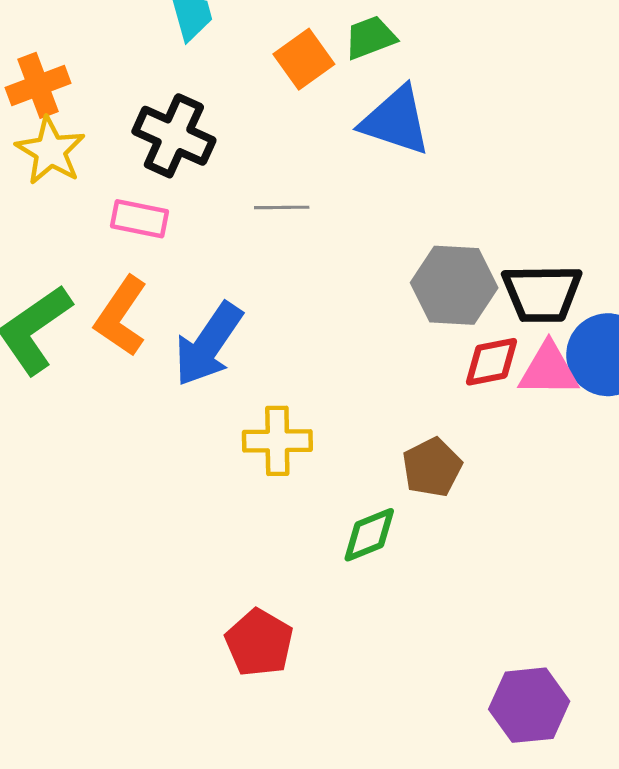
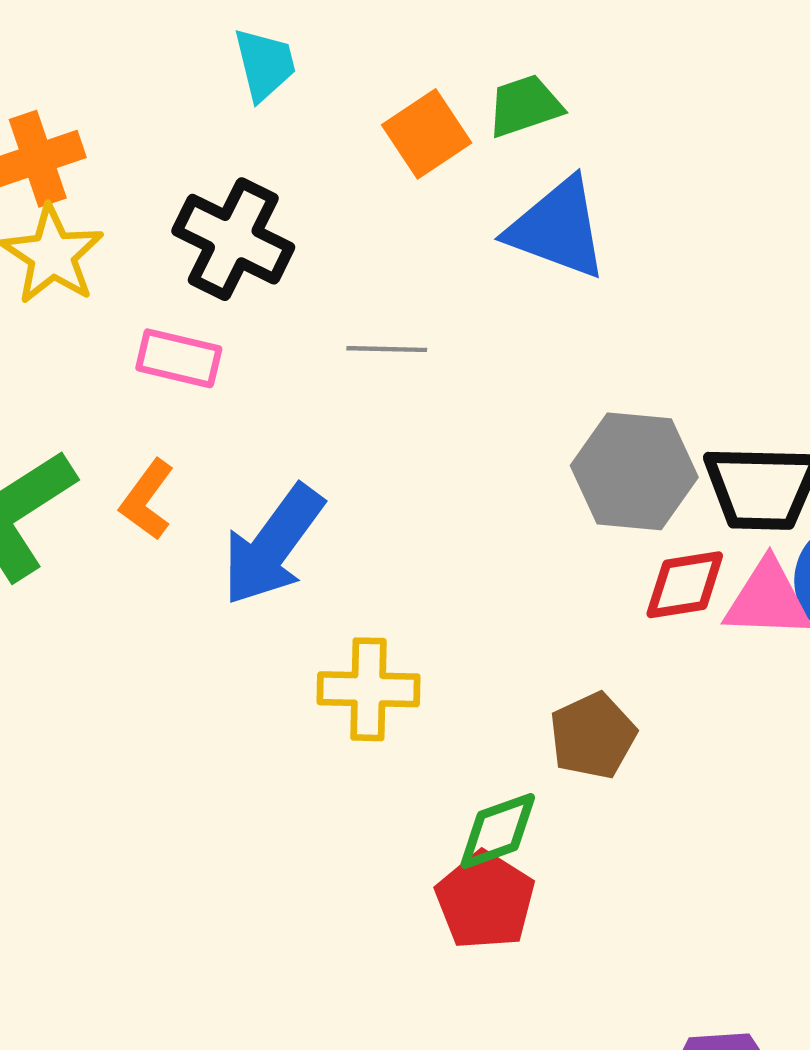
orange L-shape: (121, 316) -> (147, 500), size x0.7
red pentagon: (259, 643) -> (485, 900), moved

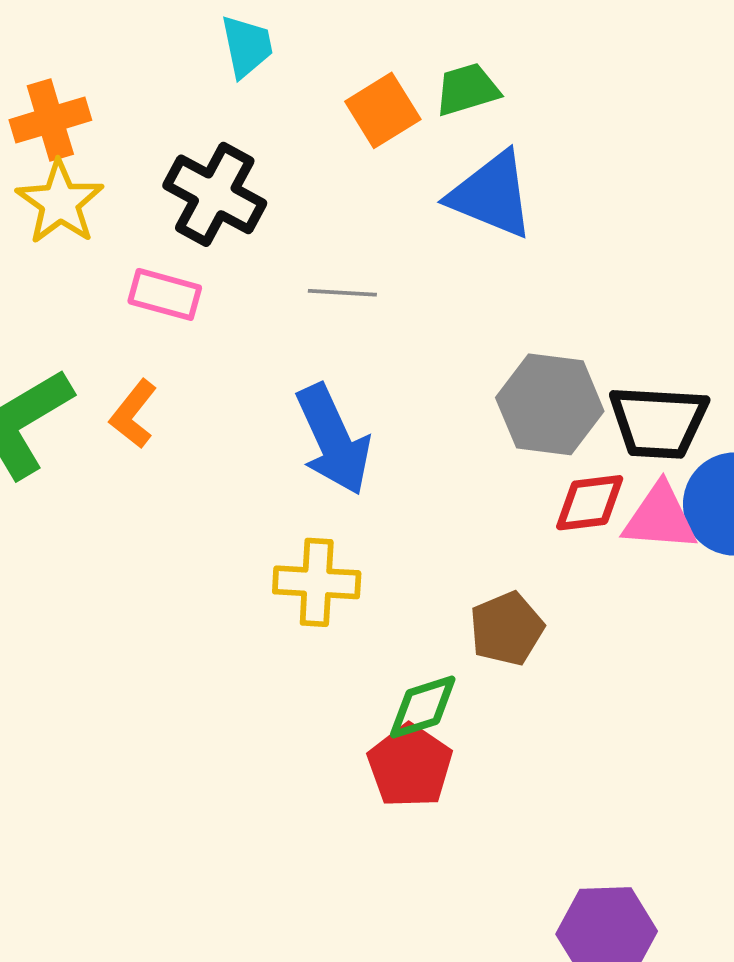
blue arrow: (273, 545) -> (333, 440), moved, turned -63

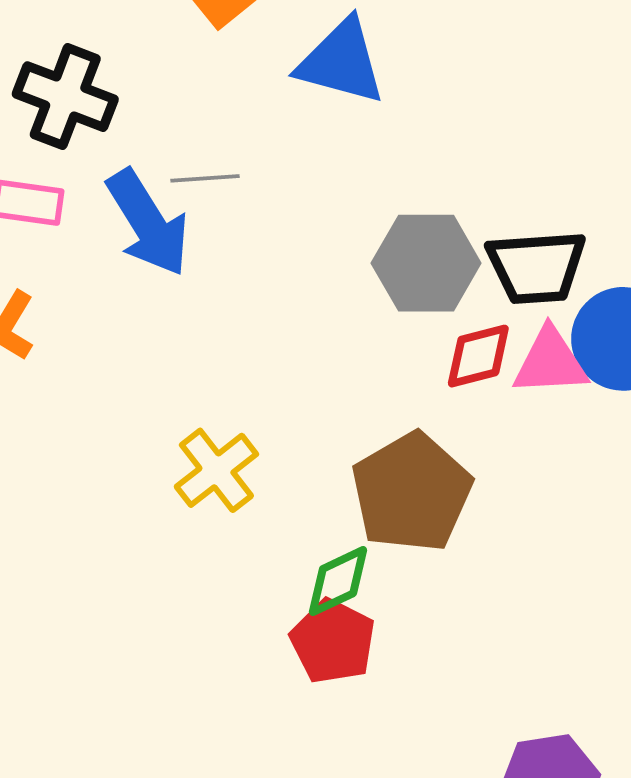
blue arrow: (333, 440) -> (148, 223), moved
yellow cross: (317, 582) -> (216, 470), turned -34
brown pentagon: (507, 629) -> (412, 492), size x1.6

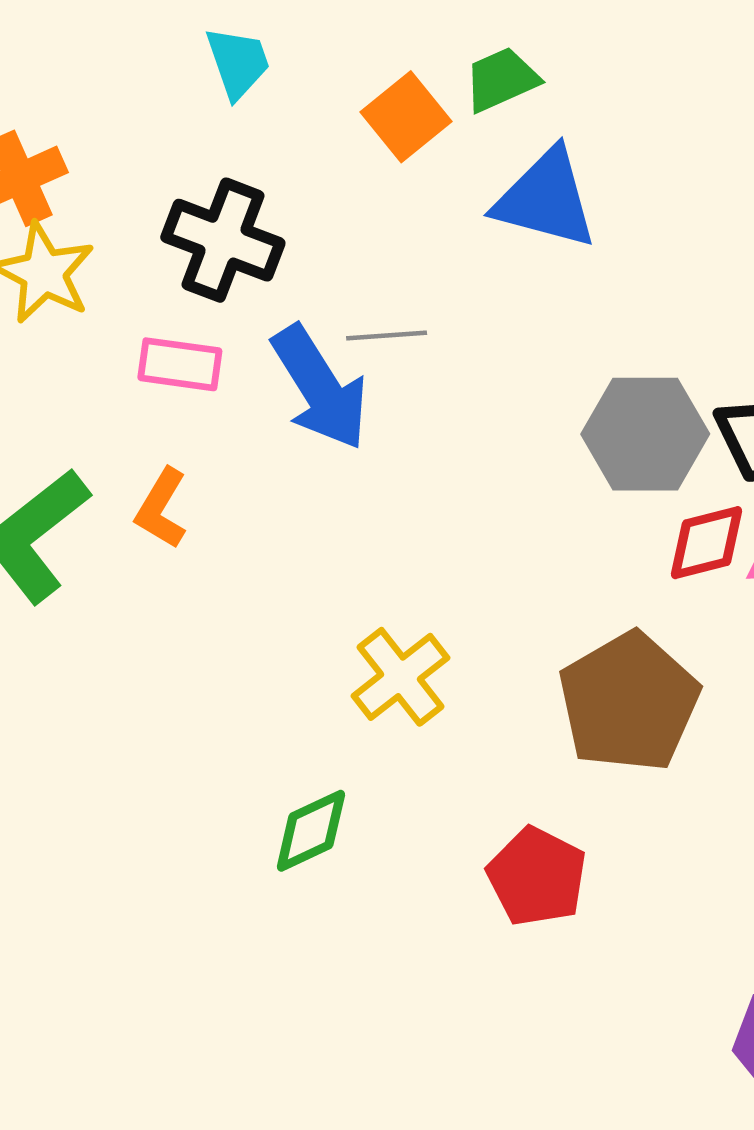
green diamond: (338, 581) -> (311, 831), moved

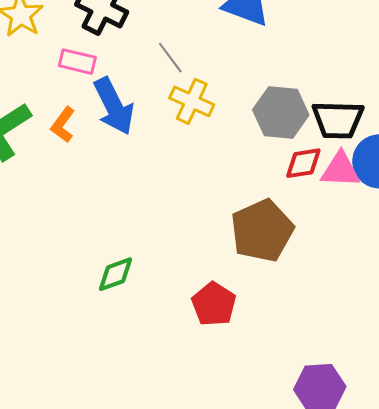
gray line: (387, 335) -> (170, 58), turned 52
blue arrow: (320, 388) -> (114, 106), moved
yellow cross: (401, 677) -> (192, 101), moved, turned -33

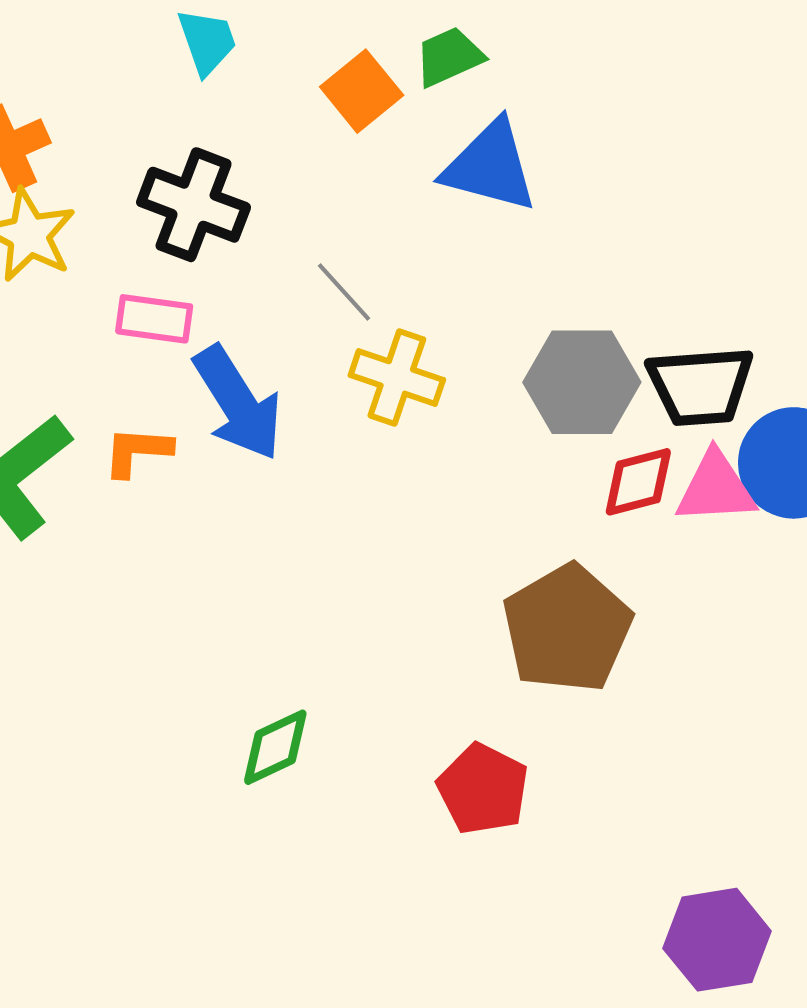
orange L-shape: (63, 125) -> (137, 451), turned 63

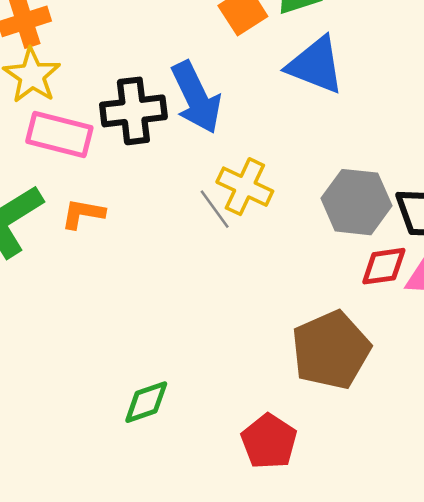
black cross: (194, 205) -> (133, 111), moved, turned -34
gray line: (344, 292) -> (215, 209), moved
pink rectangle: (154, 319) -> (59, 135), moved, size x1.4
blue arrow: (238, 403) -> (196, 97), moved

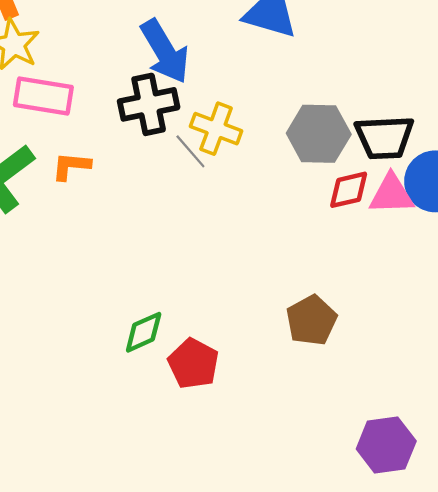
black cross: (133, 111) -> (149, 104), moved
brown pentagon: (331, 350) -> (311, 320), moved, size x0.7
red pentagon: (269, 441) -> (193, 364), moved

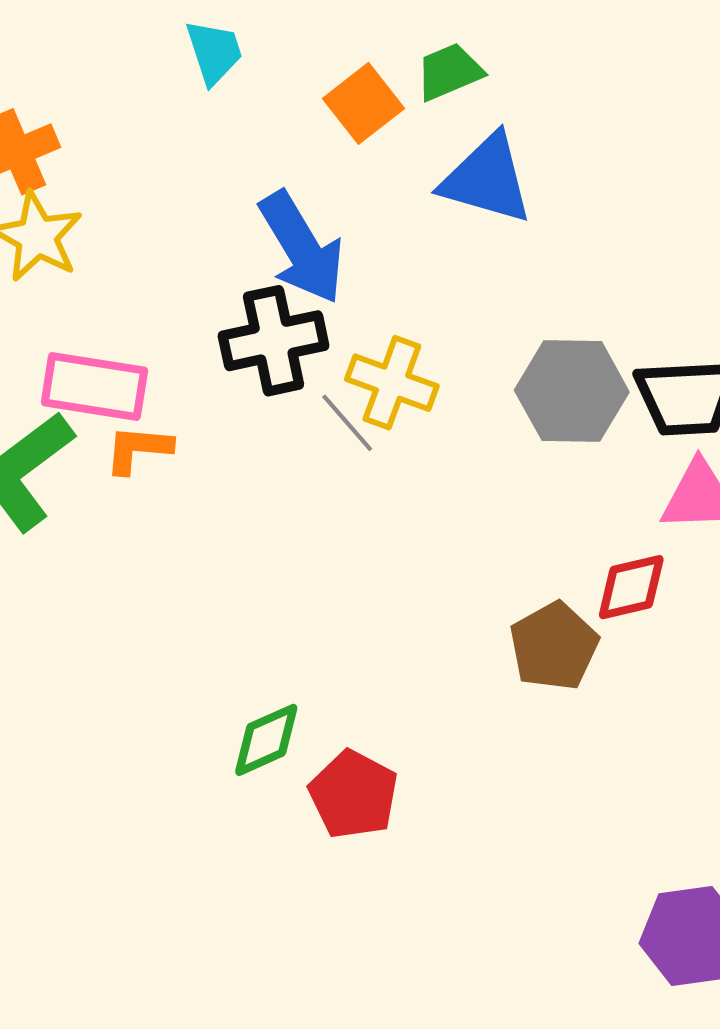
pink rectangle: (43, 96) -> (94, 387), moved
red diamond: (349, 190) -> (631, 587), moved
brown pentagon: (311, 320) -> (554, 646), moved

